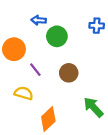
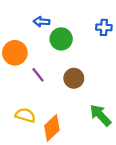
yellow semicircle: (24, 93) -> (25, 115), moved

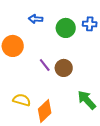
green circle: (61, 39) -> (66, 28), moved
purple line: (38, 75) -> (45, 65), moved

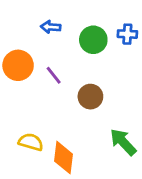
purple line: (45, 65) -> (54, 75), moved
orange diamond: (45, 111) -> (63, 158), turned -40

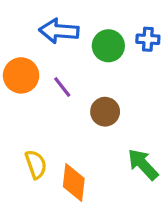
blue arrow: (51, 27) -> (59, 31), size x1.6
yellow semicircle: (31, 142) -> (36, 164), turned 55

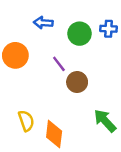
blue arrow: (59, 31) -> (43, 23), size x0.7
purple line: (62, 87) -> (59, 64), moved

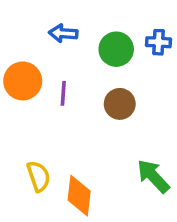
purple line: (59, 64) -> (63, 93), moved, turned 42
brown circle: (77, 82) -> (120, 104), moved

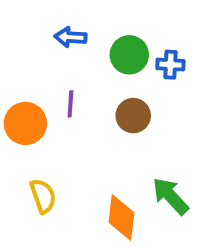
blue cross: (159, 42) -> (170, 65), moved
orange circle: (23, 81) -> (25, 123), moved
orange diamond: (79, 196) -> (121, 218), moved

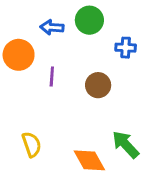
green circle: (129, 55) -> (89, 20), moved
orange circle: (25, 123) -> (19, 55), moved
orange diamond: (121, 218) -> (89, 160), turned -36

